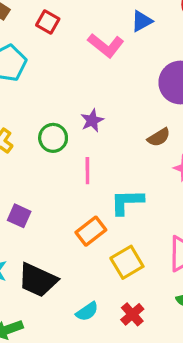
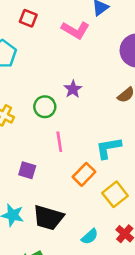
pink line: (87, 171) -> (59, 142), moved

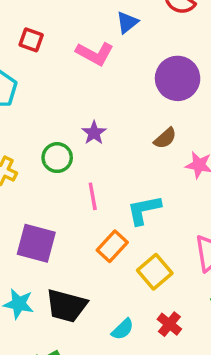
pink line: (59, 142) -> (93, 196), moved
purple square: (27, 170) -> (36, 243), size x1.6

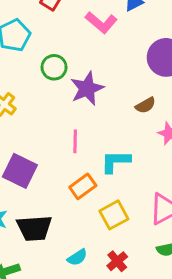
purple star: (94, 133) -> (87, 89), size x1.6
green circle: (57, 158) -> (54, 67), moved
black trapezoid: (66, 306) -> (34, 228), turned -30

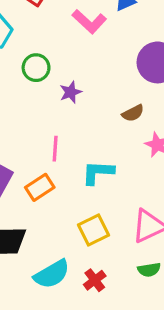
purple star: (87, 89) -> (71, 92), size x0.6
orange rectangle: (83, 186) -> (40, 187), moved
cyan semicircle: (77, 257) -> (52, 274), size x1.6

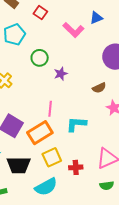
orange rectangle: (40, 187) -> (40, 133), size x1.4
yellow square: (93, 230) -> (52, 157), moved
red cross: (95, 280) -> (76, 167), moved, turned 32

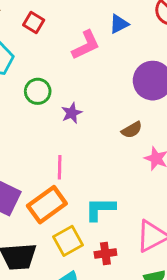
pink L-shape: (73, 30) -> (86, 45), turned -65
cyan L-shape: (76, 124) -> (100, 209), moved

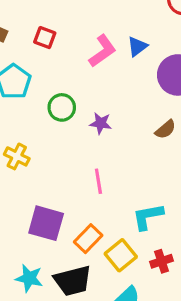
blue triangle: (119, 24) -> (137, 46), moved
purple star: (72, 113) -> (101, 123), turned -30
orange rectangle: (47, 205) -> (88, 239), moved, size x0.7

